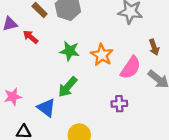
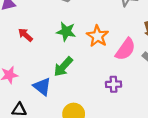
red arrow: (30, 37) -> (25, 35), moved

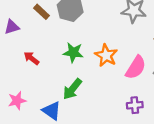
purple cross: (114, 84) -> (135, 105), moved

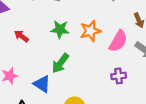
orange star: (106, 55) -> (90, 31), turned 30

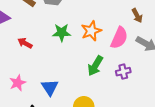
green arrow: (60, 63) -> (95, 66), moved
blue triangle: (42, 84) -> (50, 87), turned 30

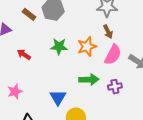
brown arrow: (137, 16) -> (108, 32), moved
green arrow: (95, 66) -> (89, 80), turned -126
blue triangle: (50, 87) -> (58, 97), moved

